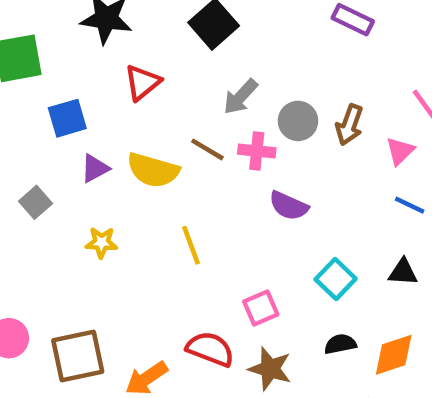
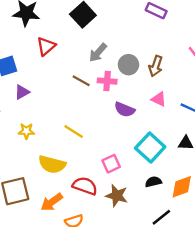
pink triangle: (400, 151) -> (159, 99), moved, turned -49
yellow semicircle: (153, 170) -> (52, 164), moved
yellow line: (191, 245) -> (74, 131), turned -36
cyan square: (336, 279) -> (150, 148), size x1.4

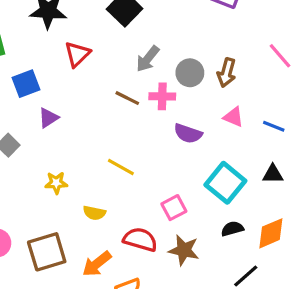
yellow star: (26, 131) -> (56, 183), moved
yellow semicircle: (52, 164) -> (94, 213), size x0.6

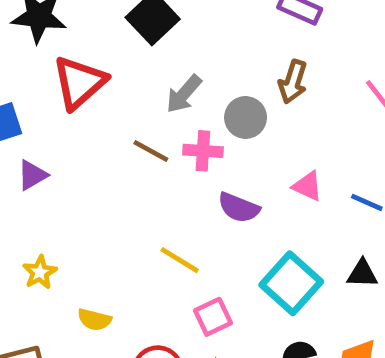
red triangle: (77, 54) -> (79, 82), size x1.4
brown arrow: (227, 73) -> (293, 82), moved
yellow line: (121, 167) -> (180, 260), moved
yellow star: (56, 183) -> (40, 272), turned -30

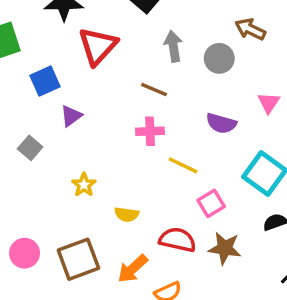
brown arrow: (293, 82) -> (250, 29), turned 104
gray arrow: (184, 94) -> (173, 46), turned 136
pink cross: (203, 151) -> (150, 131), moved
pink triangle: (307, 186) -> (269, 103), turned 45

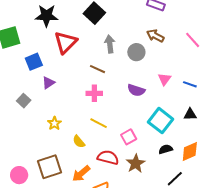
yellow line: (183, 165) -> (99, 123), moved
yellow semicircle: (127, 214) -> (79, 142), turned 40
brown star: (225, 248) -> (136, 164), turned 30
pink circle: (25, 253) -> (19, 175), moved

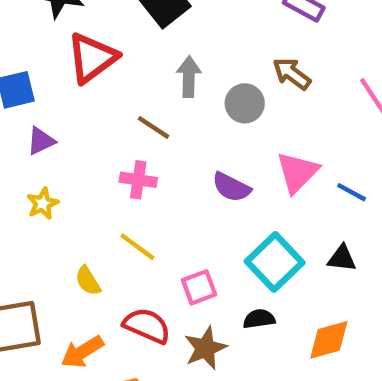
pink triangle: (164, 79) -> (297, 172), size x1.5
yellow star: (54, 123) -> (43, 204), moved
black semicircle: (166, 149) -> (259, 319), moved

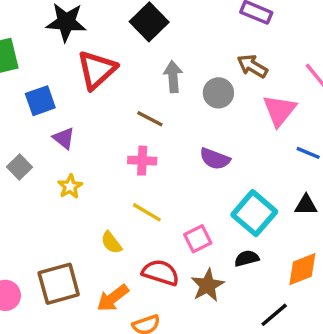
purple triangle: (41, 141) -> (64, 138), turned -50
pink triangle: (297, 172) -> (279, 110), moved

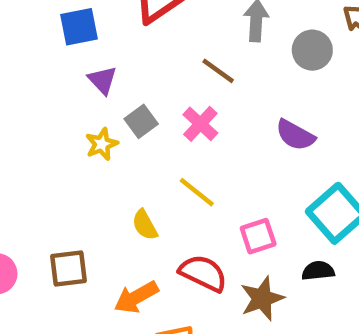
pink cross: (142, 161) -> (200, 124), turned 32
gray square: (19, 167) -> (141, 121), moved
brown square: (59, 284) -> (69, 269), size x0.7

